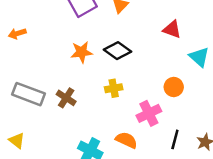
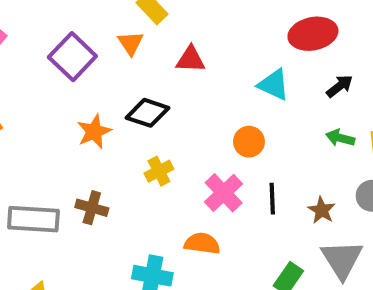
red triangle: (172, 29) -> (191, 59), moved
black line: (175, 139) -> (272, 199), moved

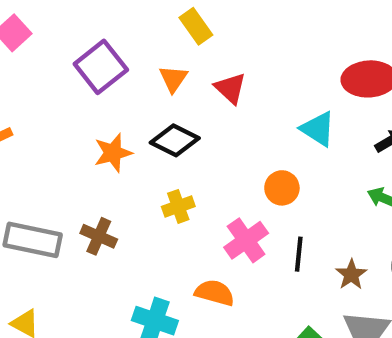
orange triangle: (131, 43) -> (173, 79), moved
red triangle: (191, 59) -> (230, 88), turned 32

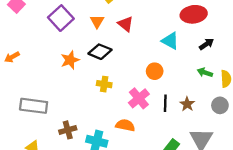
yellow cross: (178, 206) -> (104, 84), turned 32
brown cross: (99, 236) -> (68, 130), moved, turned -35
brown star: (351, 275) -> (187, 104), moved

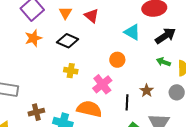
black arrow: (206, 44) -> (165, 36), size x1.5
orange star: (70, 60) -> (33, 38), moved
black line: (165, 103) -> (127, 102), moved
orange semicircle: (125, 125) -> (89, 109), size x1.4

